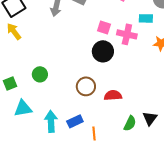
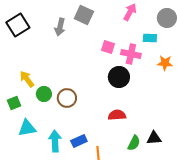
yellow arrow: (14, 31) -> (27, 79), moved
black circle: (103, 51) -> (119, 77), moved
brown circle: (86, 86) -> (67, 98), moved
black triangle: (150, 118) -> (154, 138), turned 49

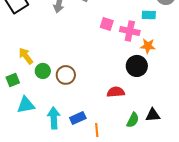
orange star: (165, 63) -> (148, 46), moved
black circle: (119, 77) -> (137, 66), moved

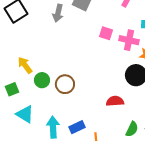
cyan triangle: (26, 105) -> (25, 114), turned 42

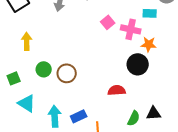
pink square: (106, 33) -> (108, 22), turned 32
yellow arrow: (25, 65) -> (27, 41), moved, turned 36

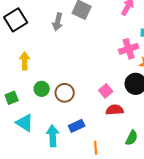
pink square: (108, 22) -> (106, 91), moved
pink cross: (131, 29) -> (129, 49), turned -30
blue rectangle: (79, 116) -> (77, 126), moved

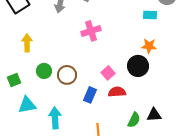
pink cross: (129, 49) -> (91, 31), moved
cyan triangle: (25, 123) -> (27, 105), turned -42
blue rectangle: (77, 126) -> (90, 95), moved, turned -42

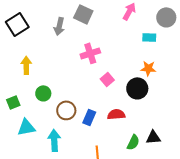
pink square: (108, 73) -> (107, 79), moved
brown circle: (67, 75) -> (66, 110), moved

